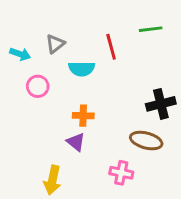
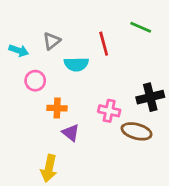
green line: (151, 29) -> (141, 27), turned 30
orange cross: (83, 116) -> (57, 108), moved
pink cross: (121, 173) -> (109, 111), moved

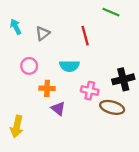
green line: (141, 27) -> (111, 12), moved
cyan arrow: (19, 51) -> (16, 27), moved, turned -136
cyan semicircle: (76, 64) -> (69, 66), moved
yellow arrow: (49, 168) -> (17, 126), moved

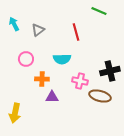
purple triangle: (58, 109) -> (52, 97), turned -40

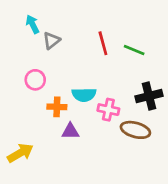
green line: (99, 11) -> (134, 50), moved
cyan arrow: (14, 24) -> (33, 24), moved
cyan semicircle: (62, 59) -> (84, 95), moved
yellow arrow: (15, 113) -> (20, 153), turned -132

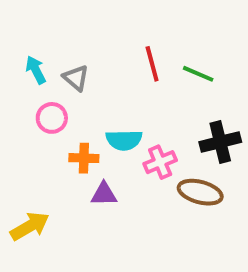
cyan arrow: (33, 24) -> (36, 70), moved
gray triangle: (51, 41) -> (76, 78), moved, turned -42
pink cross: (108, 110) -> (160, 162), turned -35

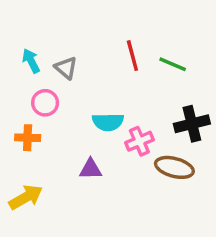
orange cross: (84, 158) -> (28, 138), moved

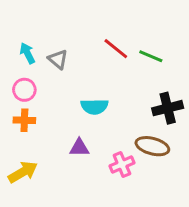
red line: (132, 56) -> (116, 49), turned -36
pink circle: (45, 103) -> (24, 90), moved
pink cross: (139, 141) -> (122, 164), moved

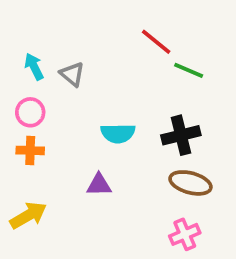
red line: (116, 49) -> (156, 42), moved
black cross: (168, 108) -> (181, 135), moved
pink cross: (122, 164) -> (185, 234), moved

